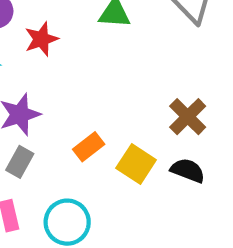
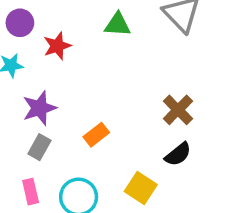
yellow square: (136, 164) -> (141, 188), moved
black semicircle: (188, 170) -> (178, 154), turned 120

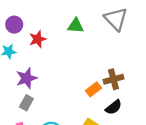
brown cross: (178, 110) -> (114, 79), turned 30
orange rectangle: (96, 135) -> (93, 89), moved

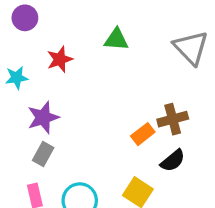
gray triangle: (116, 19) -> (191, 48), moved
purple circle: (14, 25) -> (25, 18), moved

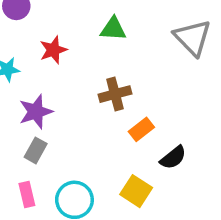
brown cross: (173, 119) -> (115, 94), moved

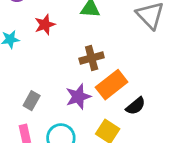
purple star: (36, 112) -> (78, 97), moved
orange rectangle: (141, 129) -> (112, 85), size x1.6

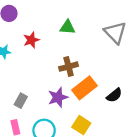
black semicircle: (136, 106) -> (114, 95), moved

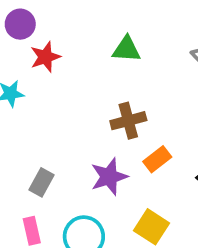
red star: (31, 40) -> (45, 57), moved
orange rectangle: (84, 88) -> (157, 159), size x0.6

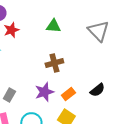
orange rectangle: (157, 159) -> (68, 94), moved

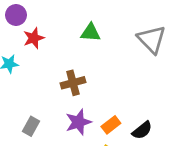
brown cross: (54, 63) -> (73, 83), moved
black semicircle: (97, 90) -> (142, 130), moved

